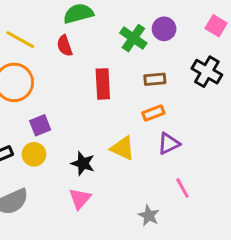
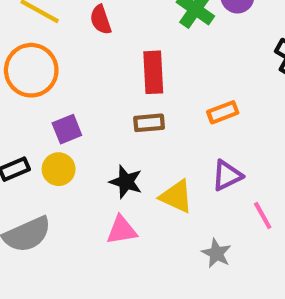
brown rectangle: (155, 79) -> (149, 123), moved
purple triangle: (169, 144) -> (227, 175), moved
yellow triangle: (123, 148) -> (176, 196), moved
pink triangle: (80, 199) -> (122, 230), turned 40

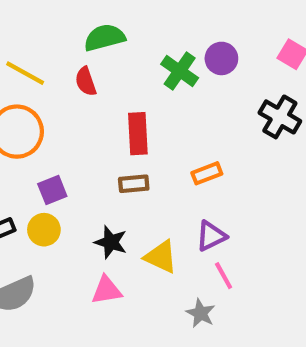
pink line: (263, 215) -> (224, 276), moved

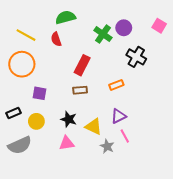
black cross: (280, 117) -> (136, 57), moved
red rectangle: (138, 134) -> (82, 65), turned 30
purple square: (52, 190) -> (40, 93), turned 32
yellow circle: (44, 230) -> (36, 121), moved
gray star: (201, 313) -> (107, 146), moved

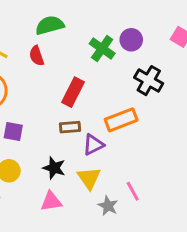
orange rectangle: (116, 85) -> (121, 120), size x1.5
purple triangle: (119, 116) -> (93, 145), moved
yellow triangle: (94, 127) -> (89, 178), turned 30

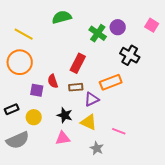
red semicircle: (37, 56) -> (53, 81), moved
yellow triangle: (89, 178) -> (89, 122), turned -30
pink line: (133, 191) -> (119, 131), turned -40
gray star: (108, 206) -> (97, 148), moved

